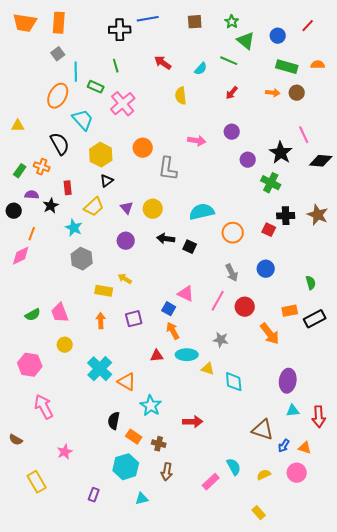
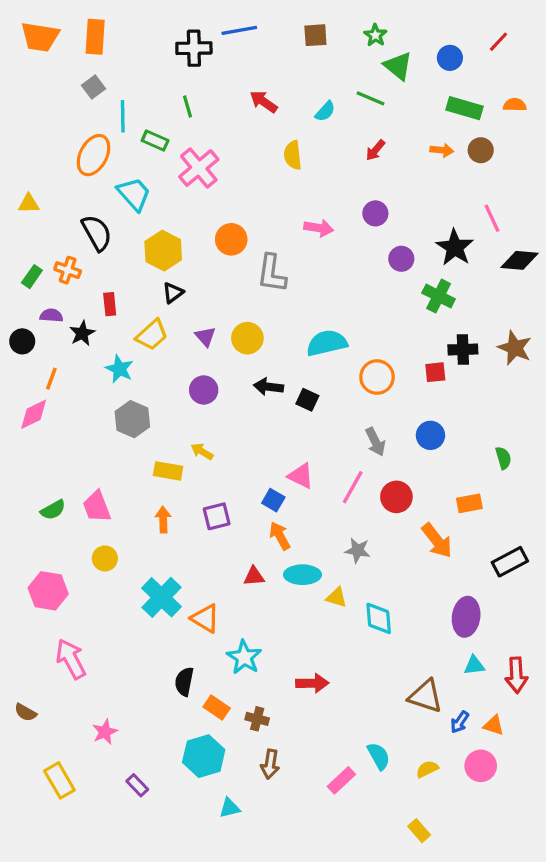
red square: (269, 230) -> (435, 372), turned -32
black rectangle: (315, 319) -> (510, 562), moved
purple rectangle: (94, 495) -> (137, 785), moved, turned -64

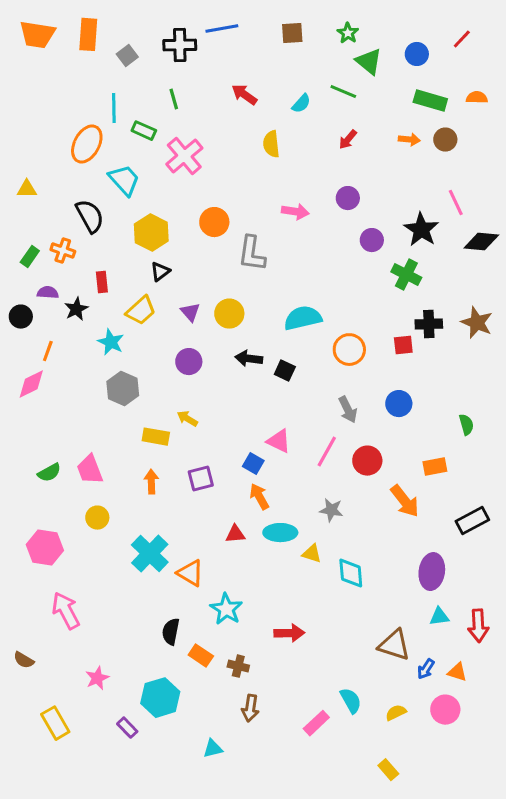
gray square: (94, 87) -> (127, 55), moved
cyan hexagon: (204, 756) -> (160, 698), moved

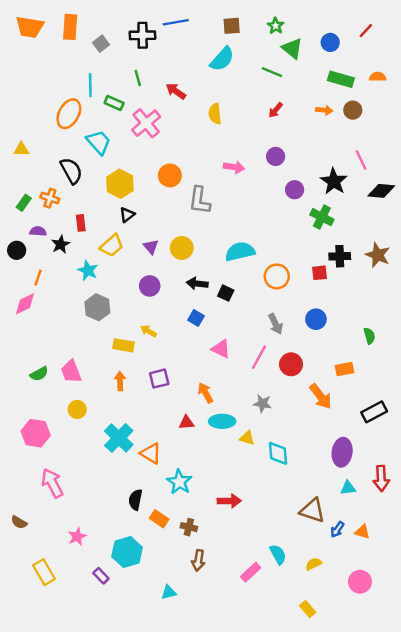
red arrow: (244, 94) -> (176, 91), moved
cyan semicircle: (301, 104) -> (222, 59), moved, size x1.6
blue square: (253, 464) -> (196, 318), moved
red arrow: (478, 626) -> (381, 478), moved
pink circle: (445, 710) -> (360, 582), moved

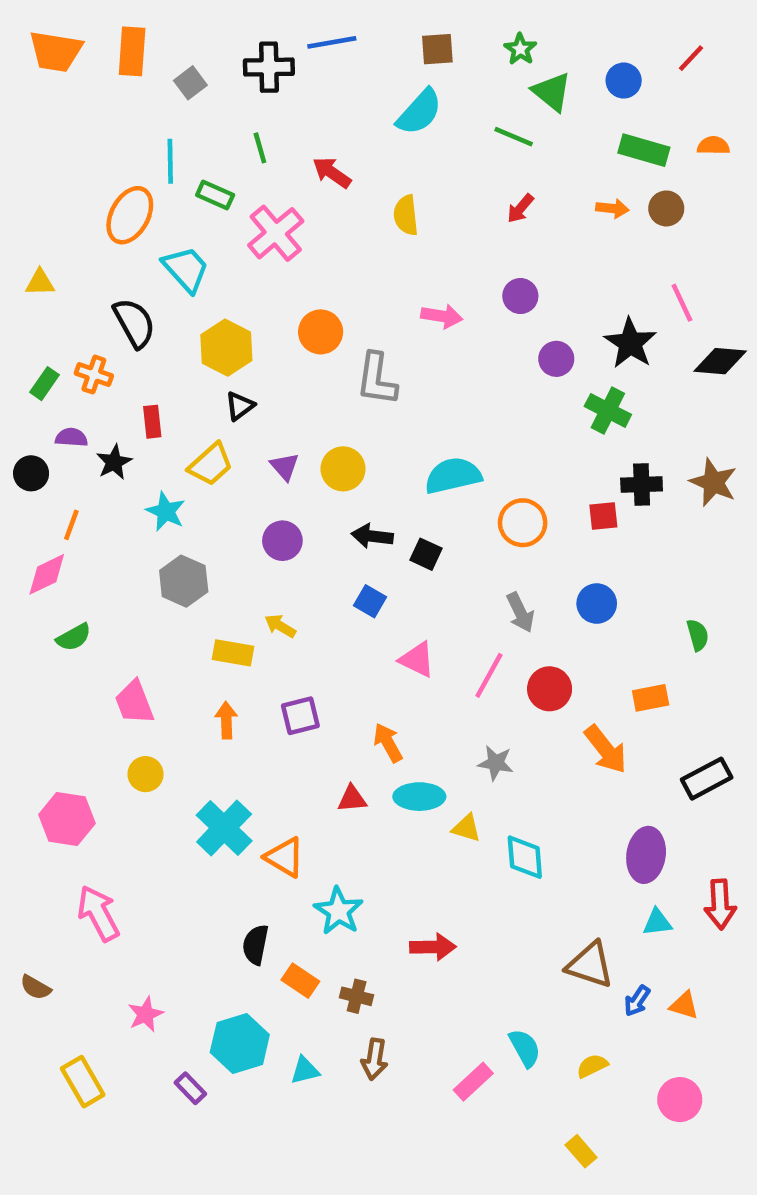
green semicircle: (39, 374) -> (74, 637), moved
cyan triangle: (169, 592) -> (305, 1070), moved

